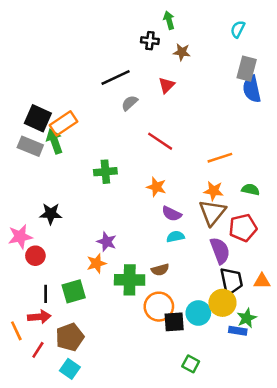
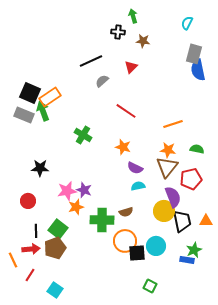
green cross: (105, 172) -> (83, 135), turned 36
pink star: (20, 237) -> (67, 191), moved
green square: (74, 291) -> (58, 229), turned -36
yellow circle: (222, 303) -> (164, 211), moved
brown pentagon: (70, 337) -> (55, 248), moved

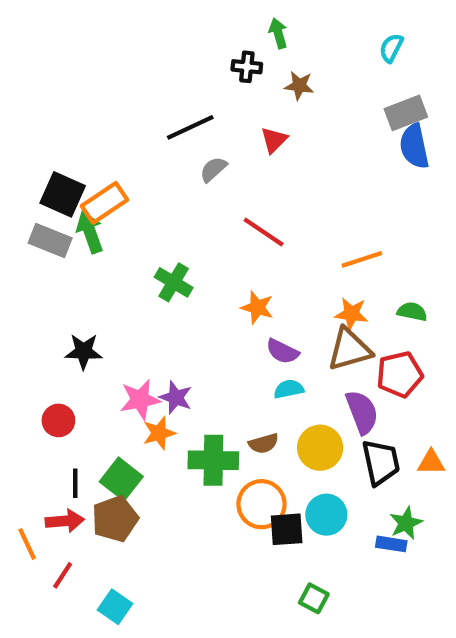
gray rectangle: (194, 54) -> (406, 113), turned 54
brown triangle: (167, 167) -> (349, 349), turned 35
yellow circle: (164, 211) -> (320, 448), moved

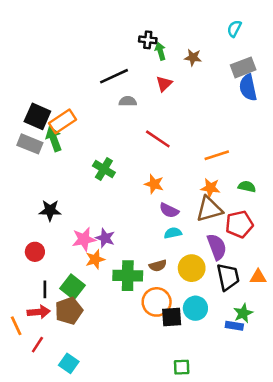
green arrow: (278, 33) -> (160, 51), moved
brown star: (299, 86) -> (193, 57), moved
gray semicircle: (213, 169) -> (128, 101), turned 42
green square: (314, 598) -> (182, 367), moved, turned -30

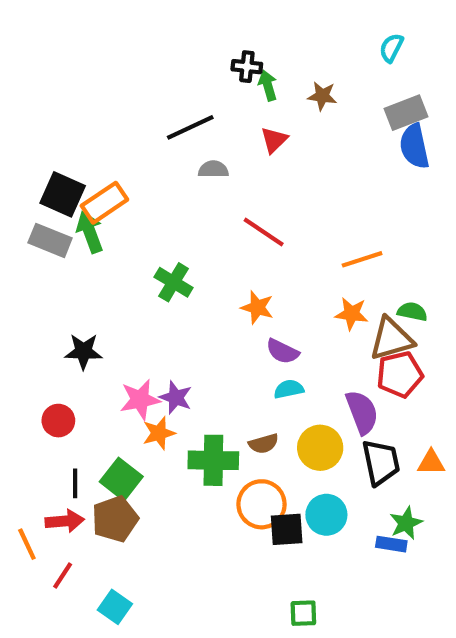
brown triangle: (209, 209) -> (391, 339), moved

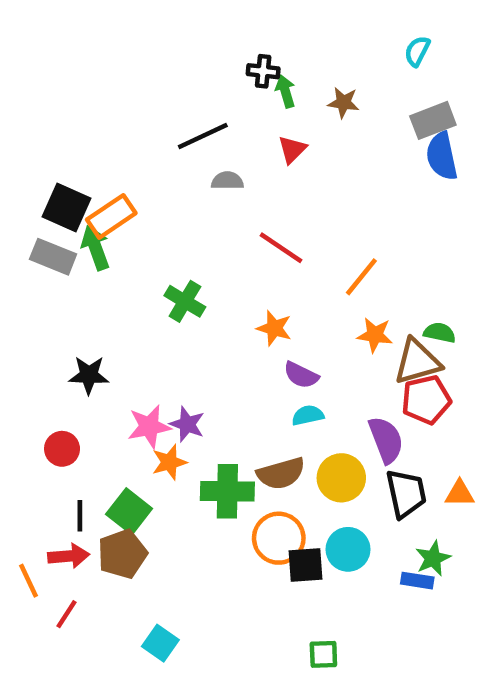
orange line: (362, 259) -> (361, 277), moved, turned -33
brown semicircle: (264, 444) -> (281, 473), size x1.5
cyan square: (115, 607) -> (160, 643), moved

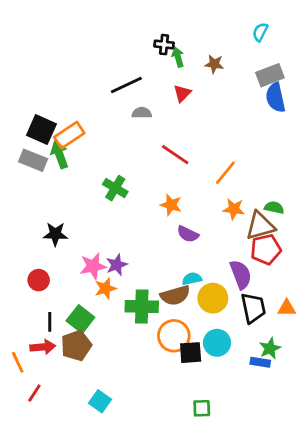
cyan semicircle: (308, 415) -> (192, 279), moved
purple star: (187, 424) -> (117, 265), turned 30
red line: (67, 614) -> (34, 393), moved

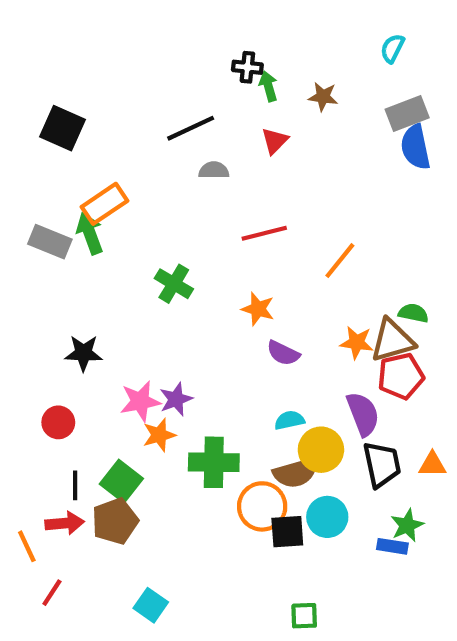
black square: (41, 130) -> (62, 128), moved
red line: (175, 155) -> (264, 233), turned -48
orange star: (234, 209) -> (357, 343), moved
brown semicircle: (175, 295) -> (296, 473), moved

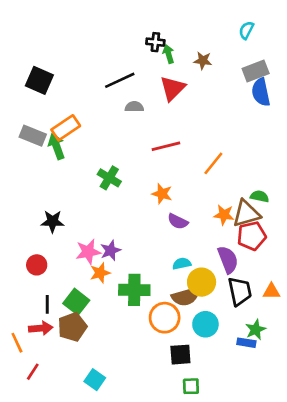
red triangle: (275, 141) -> (173, 88), size x1.5
gray rectangle: (50, 242) -> (33, 136), moved
black square: (287, 532) -> (180, 355), moved

